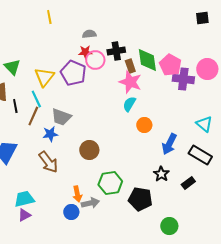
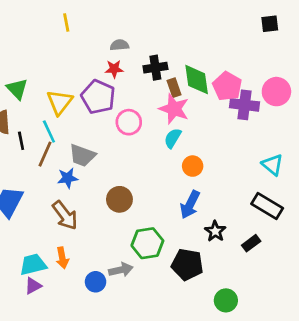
pink circle: (95, 60) -> (129, 122), moved
blue arrow: (169, 144) -> (190, 205), moved
orange arrow: (77, 194) -> (62, 258), moved

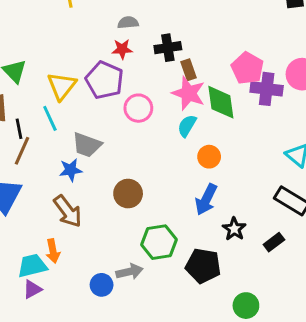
green diamond: (197, 80) -> (221, 102), moved
brown line: (45, 154) -> (22, 151), moved
orange arrow: (62, 258) -> (53, 251), moved

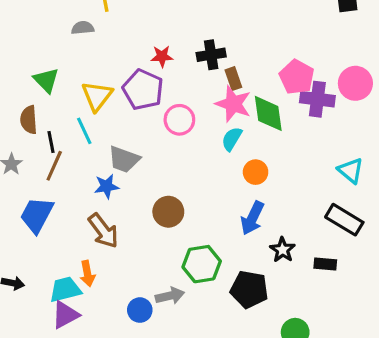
gray semicircle: (128, 23) -> (83, 28), moved
black rectangle: (274, 242) -> (325, 264), turned 42
purple triangle: (32, 289) -> (65, 315), size x1.4

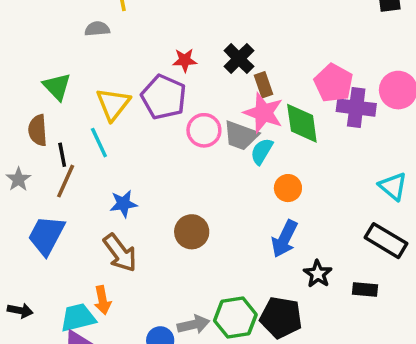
black cross: (211, 55) -> (239, 59), turned -36
gray trapezoid: (124, 159) -> (241, 136), moved
green hexagon: (202, 264) -> (235, 318), moved

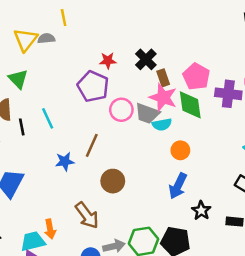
pink pentagon: (333, 83) -> (196, 77), moved
yellow triangle: (113, 104) -> (25, 40), moved
cyan semicircle: (262, 151) -> (162, 124), turned -132
brown line: (66, 181) -> (92, 145), moved
brown arrow: (120, 253) -> (87, 215), moved

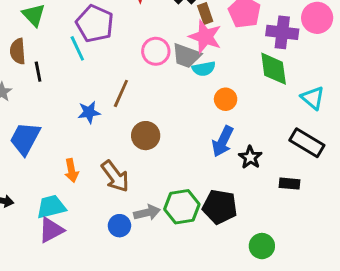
purple pentagon: (93, 86) -> (95, 24), moved
green diamond: (190, 105) -> (274, 69), moved
cyan line: (48, 118) -> (77, 48), moved
black star: (201, 211) -> (250, 157), moved
orange arrow: (50, 229) -> (72, 170), moved

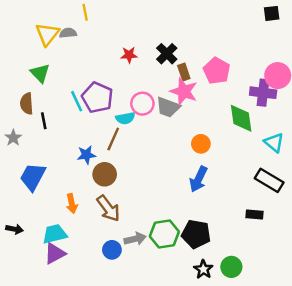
purple pentagon: (95, 24) -> (97, 98), moved
purple cross: (282, 32) -> (263, 93), moved
cyan semicircle: (204, 69) -> (125, 118), moved
brown circle: (146, 136) -> (105, 174), moved
black star: (250, 157) -> (203, 269), moved

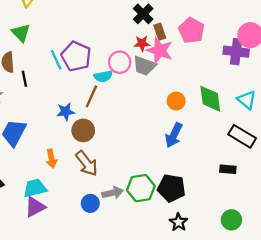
red star: (129, 55) -> (142, 43), moved
green diamond: (241, 118) -> (210, 99), moved
green circle: (231, 267) -> (231, 220), moved

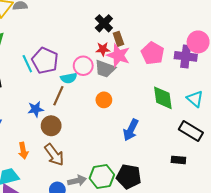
pink pentagon: (191, 30) -> (153, 53), moved
orange circle: (176, 101) -> (104, 100), moved

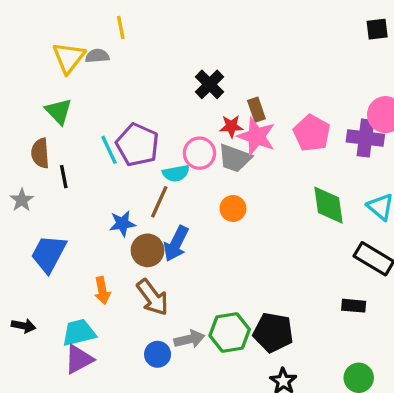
black cross: (104, 23) -> (210, 84), moved
blue arrow: (131, 130) -> (176, 244), moved

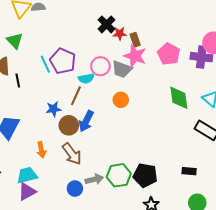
red star: (231, 126) -> (120, 34), moved
black rectangle: (354, 306) -> (189, 171), moved

